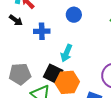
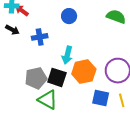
gray pentagon: (20, 74) -> (36, 78), moved
orange hexagon: (67, 82) -> (84, 72), moved

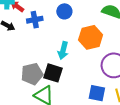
blue cross: (40, 37) -> (35, 20), moved
orange hexagon: (84, 72) -> (91, 37), moved

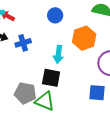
blue cross: (35, 20) -> (23, 43), moved
gray pentagon: (32, 74) -> (25, 93), moved, turned 30

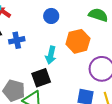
black square: (51, 78) -> (41, 78), turned -36

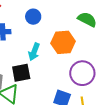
blue circle: (51, 16) -> (33, 17), moved

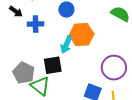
orange hexagon: (63, 42) -> (82, 34), moved

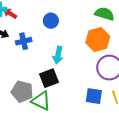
orange hexagon: (82, 34) -> (98, 39), moved

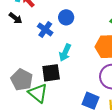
blue cross: (24, 41) -> (45, 30), moved, turned 35

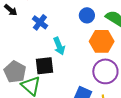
blue circle: (66, 17) -> (87, 15), moved
cyan arrow: (65, 53) -> (59, 46), turned -48

